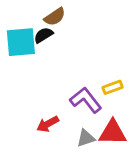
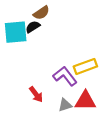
yellow rectangle: (113, 87) -> (85, 66), size x1.5
red arrow: (48, 124) -> (36, 94), turned -98

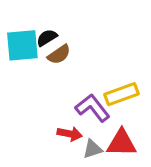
brown semicircle: (41, 13) -> (59, 54), moved
red arrow: (36, 94) -> (70, 134), moved, turned -42

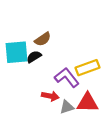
black semicircle: (47, 38) -> (34, 57), moved
cyan square: (22, 45) -> (16, 52), moved

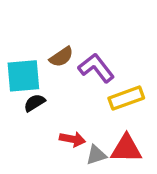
black semicircle: (34, 57) -> (34, 103), moved
purple L-shape: (67, 77) -> (96, 68), moved

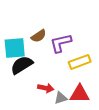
purple L-shape: (96, 68) -> (61, 43), turned -65
black semicircle: (34, 103) -> (22, 65), size x1.6

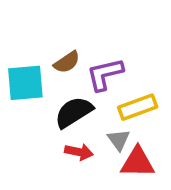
black semicircle: (22, 65) -> (74, 112), moved
gray triangle: (61, 98) -> (119, 140), moved, turned -48

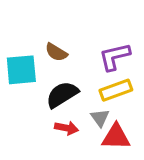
brown semicircle: (67, 62) -> (56, 52), turned 65
purple L-shape: (105, 74) -> (114, 57), moved

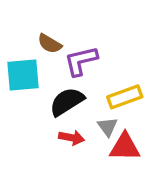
brown semicircle: (56, 52) -> (50, 44), moved
purple L-shape: (114, 57) -> (81, 61), moved

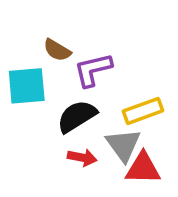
gray triangle: (108, 127) -> (123, 145), size x1.5

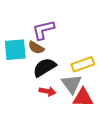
brown semicircle: (57, 50) -> (36, 48), moved
purple L-shape: (93, 70) -> (43, 30), moved

